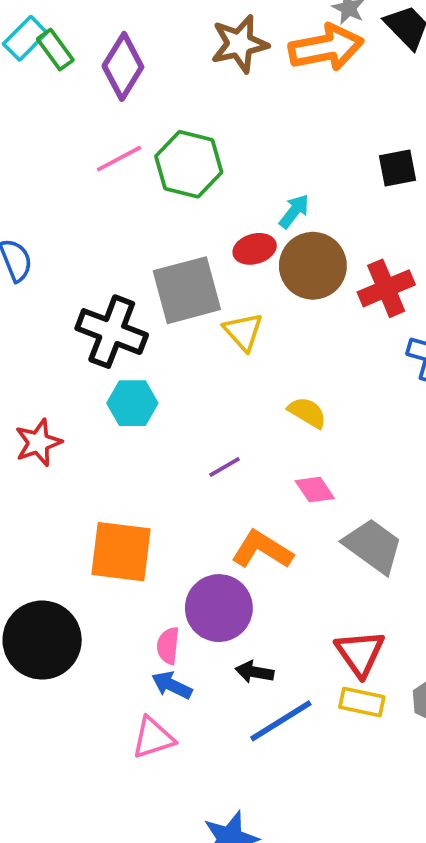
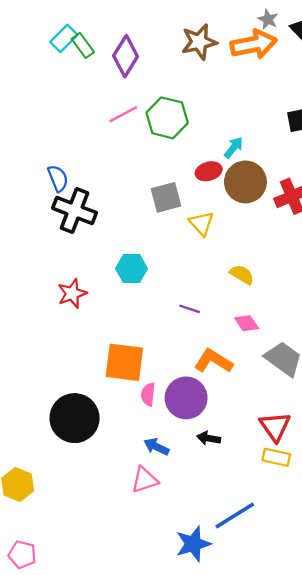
gray square: (187, 290) -> (166, 197), size x0.7
black cross: (112, 332) -> (75, 210), moved
purple line: (224, 467) -> (190, 309), turned 48
pink semicircle: (168, 646) -> (148, 394), moved
blue line: (281, 721) -> (235, 515), moved

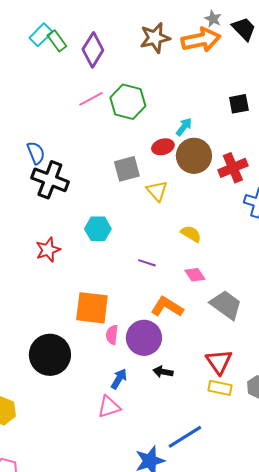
blue arrow: (156, 447) -> (119, 379), turned 95

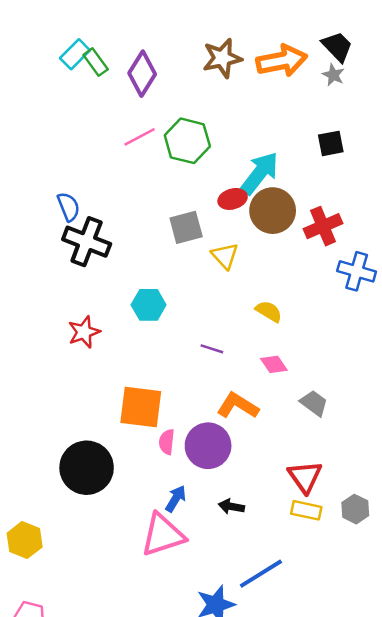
gray star: (213, 19) -> (333, 75), moved
cyan arrow: (184, 127) -> (260, 173), size x1.8
gray trapezoid: (226, 305) -> (314, 403), size x0.7
black arrow: (163, 372) -> (231, 506), moved
pink triangle: (109, 407) -> (163, 535), size x1.5

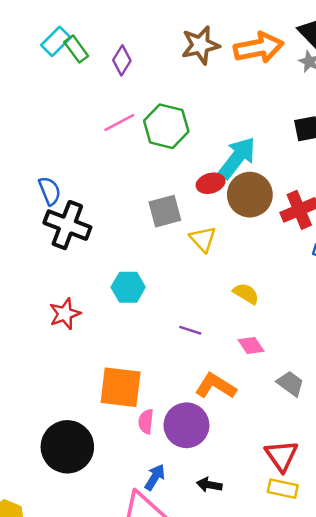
purple diamond: (142, 74) -> (122, 60), size x0.7

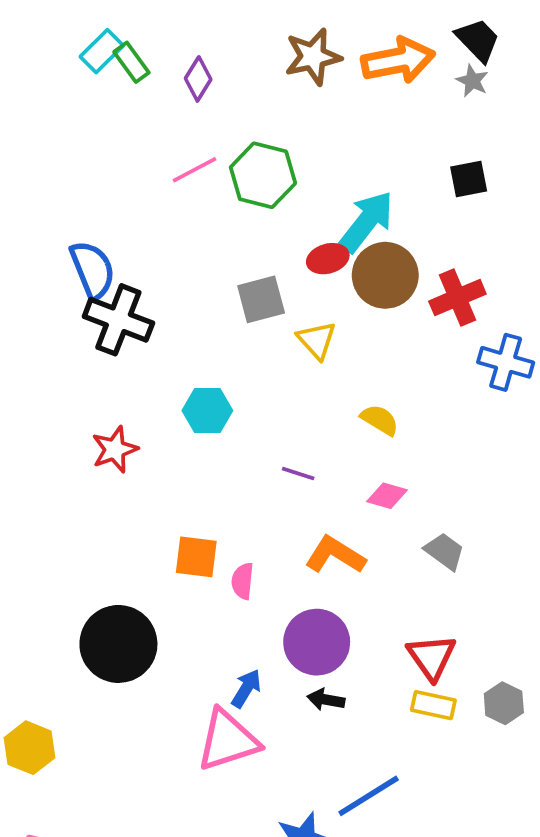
blue semicircle: (50, 191) -> (93, 270), size x1.4
pink diamond: (251, 345) -> (387, 496), turned -40
orange square: (121, 387) -> (196, 557), size x0.7
pink semicircle: (146, 421) -> (243, 581), moved
purple circle: (186, 425) -> (317, 642), moved

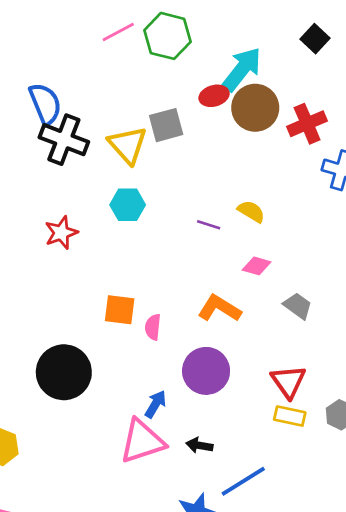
black square: (469, 179) -> (315, 39), turned -36
yellow triangle: (317, 340) -> (128, 145), moved, size x1.4
purple line: (298, 474) -> (209, 225), moved
black arrow: (326, 700) -> (199, 445), moved

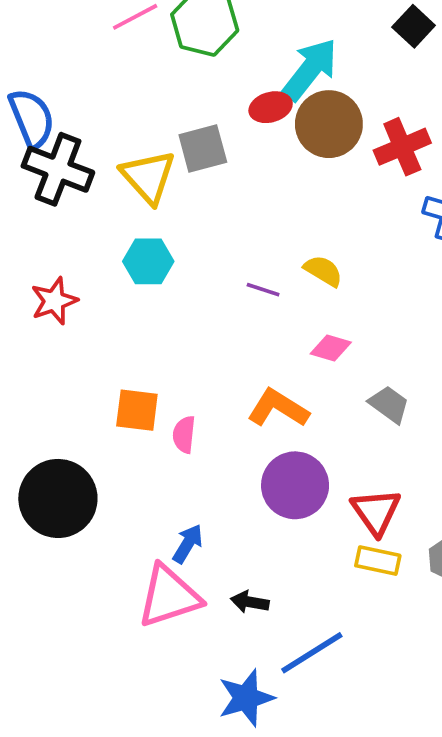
purple circle: (206, 371) -> (295, 485), moved

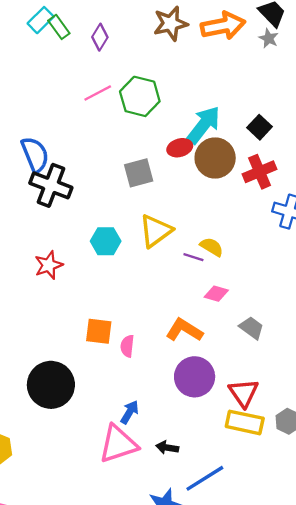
black square: (414, 26) -> (260, 127), moved
yellow triangle: (148, 177) -> (156, 231), moved, turned 36
purple line: (263, 290) -> (193, 257), moved
yellow rectangle: (378, 561) -> (245, 422), size x1.4

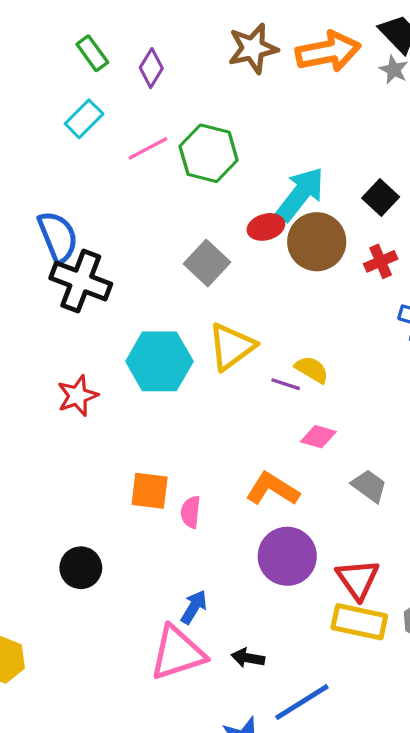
cyan rectangle: (41, 20) -> (84, 119), moved
red cross: (260, 172) -> (381, 261), size x0.7
gray square: (139, 173) -> (207, 263), turned -32
cyan hexagon: (106, 241) -> (159, 361), size x1.5
black circle: (51, 385) -> (81, 568), size x0.6

